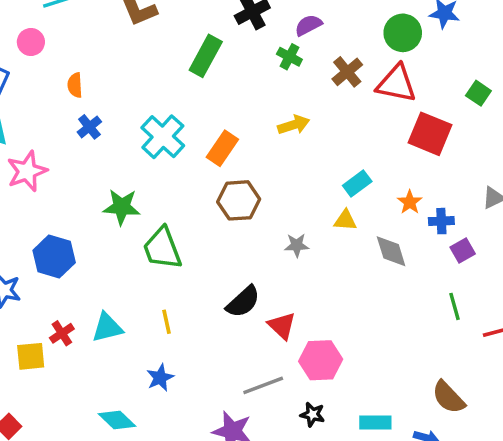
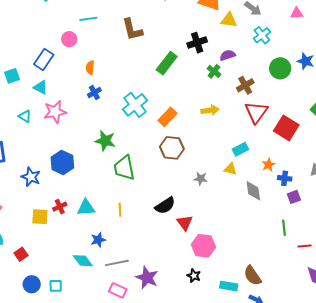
red triangle: (396, 84) -> (256, 112), moved, turned 45
blue star: (160, 378) -> (98, 240), moved
gray line: (263, 385) -> (117, 263), moved
brown semicircle: (448, 397) -> (253, 276), moved

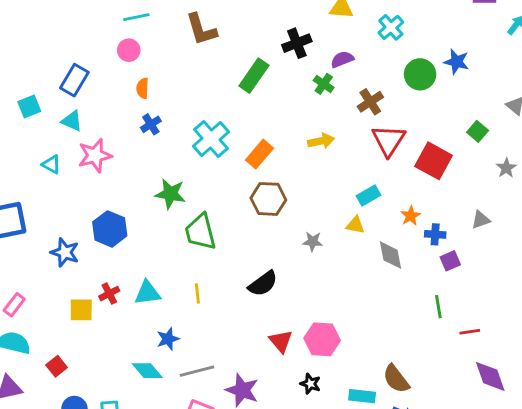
pink circle: (69, 39) -> (129, 50), moved
red triangle: (185, 223) -> (281, 341), moved

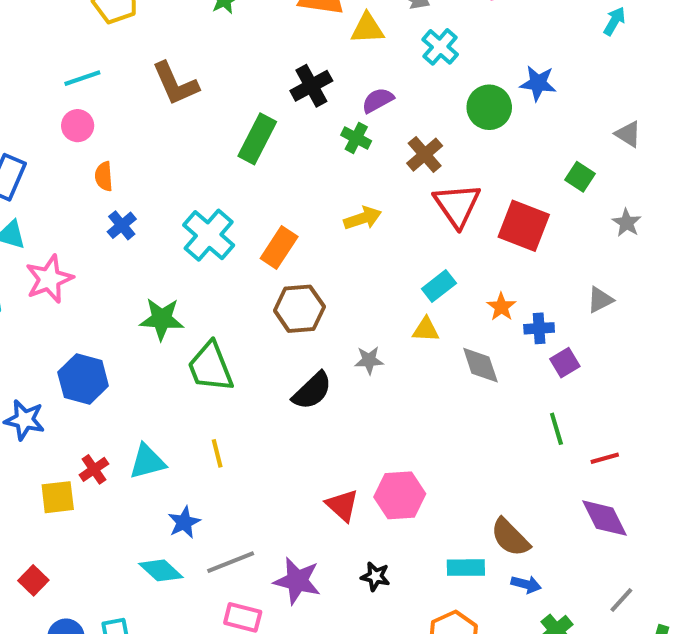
black semicircle: (263, 284) -> (312, 391), moved
purple diamond: (490, 376) -> (604, 518), moved
black star: (310, 384) -> (375, 576), moved

